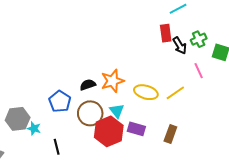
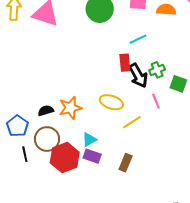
black arrow: (180, 46) -> (138, 76), size x1.4
yellow ellipse: (146, 92) -> (111, 102), moved
cyan triangle: (117, 111) -> (89, 140), moved, turned 35
black line: (57, 147) -> (25, 154), moved

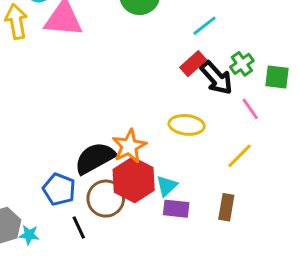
red rectangle: (125, 63) -> (193, 64), turned 66
black semicircle: (46, 111) -> (95, 158), size x1.8
yellow line: (132, 122) -> (240, 156), moved
red hexagon: (65, 158) -> (134, 180), moved

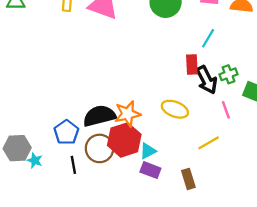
cyan line: (205, 26) -> (208, 38), turned -36
red rectangle: (193, 64) -> (192, 64), turned -66
brown rectangle: (226, 207) -> (188, 179), turned -42

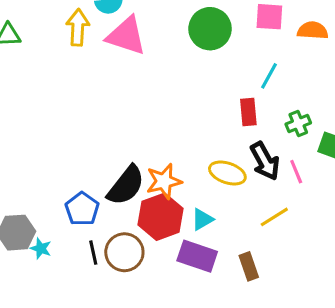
black arrow: (207, 80) -> (265, 161), moved
black semicircle: (99, 116) -> (126, 185), turned 144
brown circle: (100, 148) -> (124, 252), moved
cyan triangle: (148, 151) -> (202, 219), moved
purple rectangle: (150, 170) -> (197, 256), size x1.4

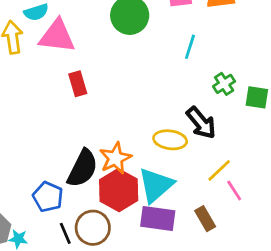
red rectangle: (248, 112) -> (78, 84), moved
pink line: (296, 172) -> (234, 191), moved
cyan triangle: (202, 219) -> (156, 185), size x1.8

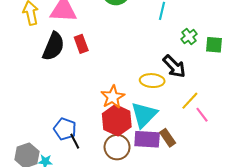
black semicircle: (83, 168) -> (54, 46), moved
brown rectangle: (205, 219) -> (168, 138), moved
brown circle: (93, 228) -> (117, 147), moved
black line: (65, 233) -> (75, 141), moved

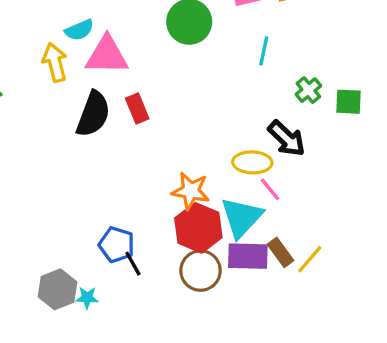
orange star: (113, 97) -> (191, 191), turned -30
yellow line: (190, 101) -> (310, 259), moved
pink line: (202, 115) -> (270, 189), moved

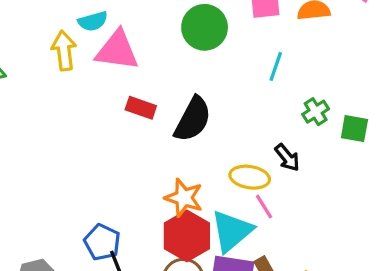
red rectangle: (137, 108) -> (141, 108), turned -56
black semicircle: (93, 114) -> (193, 119), moved
black arrow: (287, 138) -> (287, 158), size x0.7

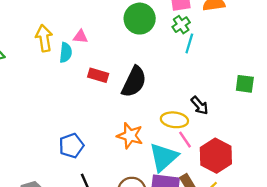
cyan semicircle: (93, 21) -> (66, 53), moved, turned -66
pink triangle: (117, 50) -> (80, 37), size x0.5
green cross: (316, 112) -> (181, 25), moved
red hexagon: (187, 236) -> (216, 156), moved
blue pentagon: (102, 242) -> (71, 146), moved, turned 30

